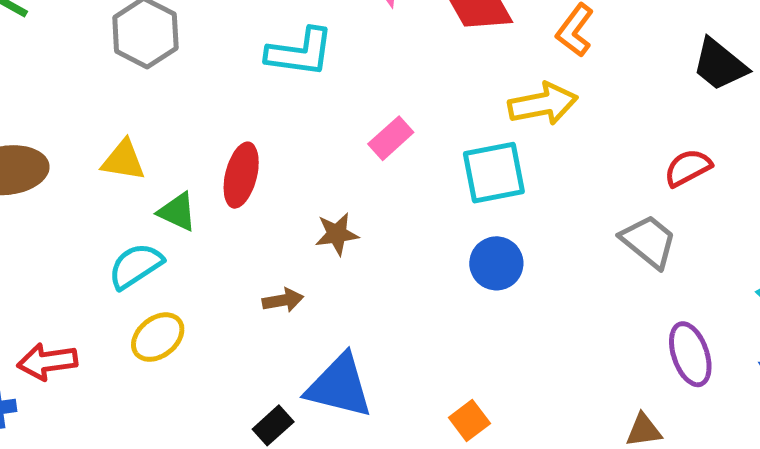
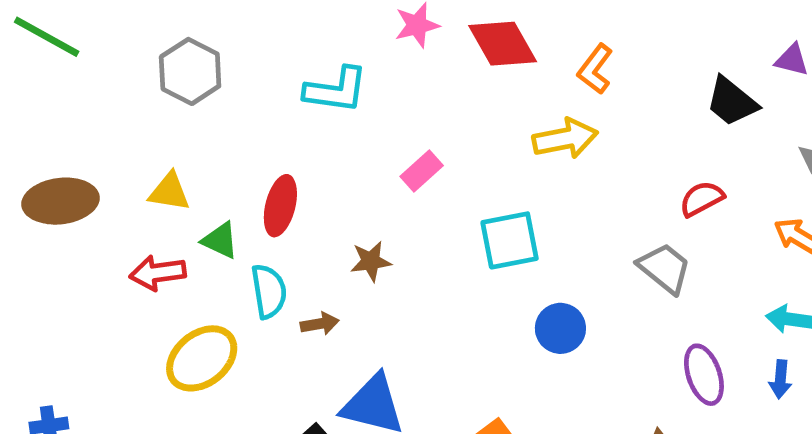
cyan square: (494, 173) -> (510, 240), moved
blue circle: (496, 263) -> (560, 328), moved
cyan semicircle: (136, 266) -> (269, 291), moved, turned 114
yellow ellipse: (158, 337) -> (202, 358), size x1.4
red arrow: (47, 362) -> (158, 273), moved

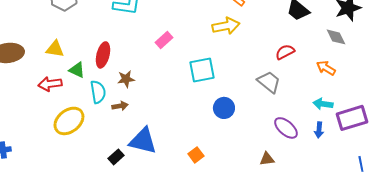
brown star: (371, 261) -> (126, 79), moved
purple ellipse: (704, 375) -> (286, 128), turned -30

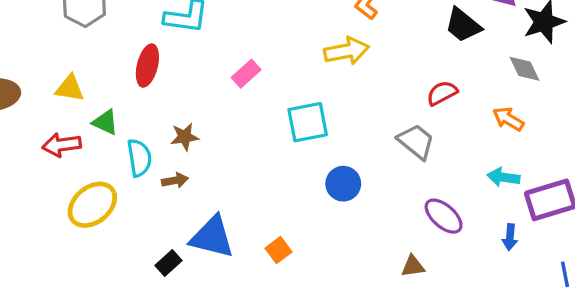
red ellipse: (103, 55) -> (147, 66), moved
blue arrow: (319, 130) -> (510, 237), moved
orange square: (196, 155) -> (279, 250), moved

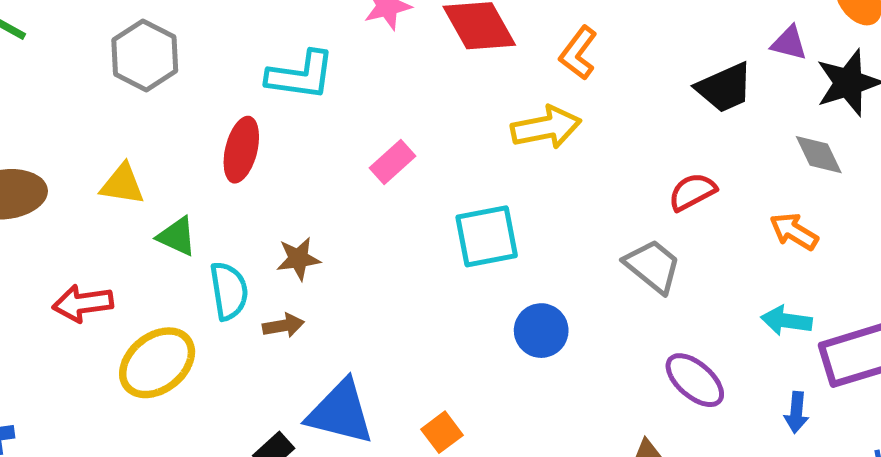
black trapezoid: (463, 25) -> (725, 88), turned -63
red arrow: (62, 145) -> (83, 303), moved

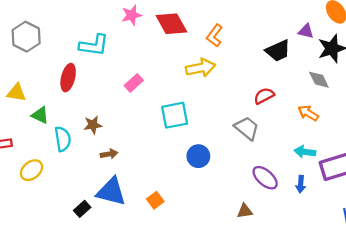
brown arrow: (283, 326) -> (109, 154), moved
yellow ellipse: (157, 363) -> (31, 170), size x0.7
blue arrow: (796, 412) -> (301, 184), moved

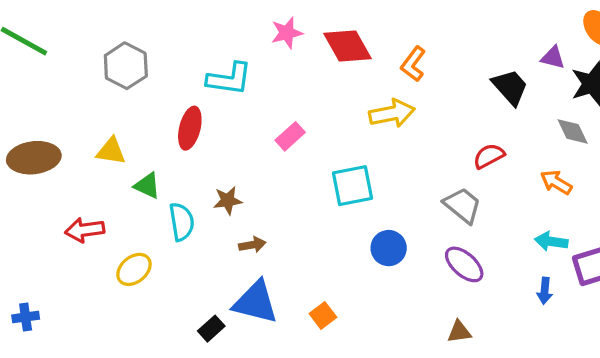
black trapezoid: (278, 51) -> (510, 87), turned -108
purple ellipse: (265, 178) -> (464, 264), moved

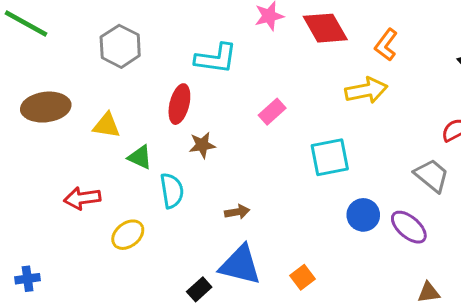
brown ellipse: (34, 158) -> (46, 107), moved
brown star: (228, 200) -> (202, 145), moved
purple ellipse: (464, 264) -> (409, 227), moved

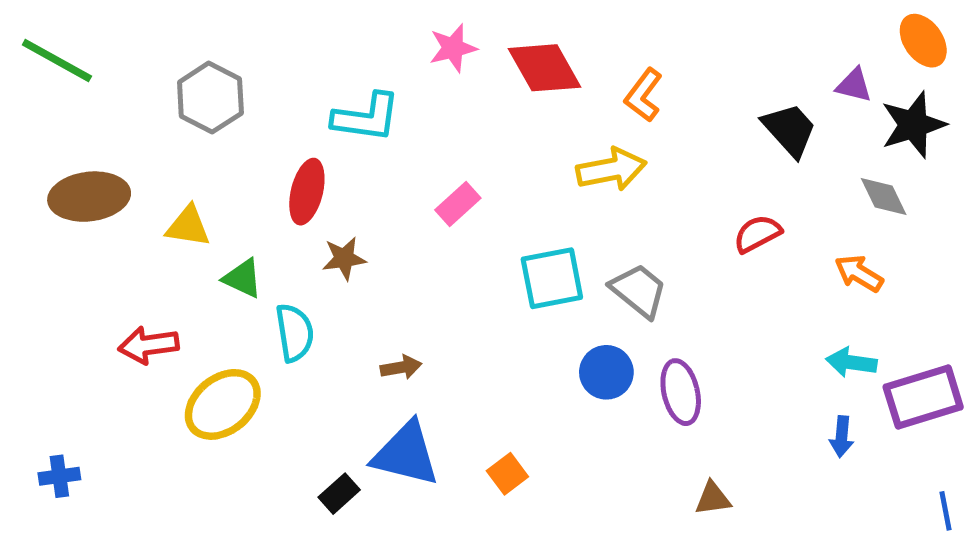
gray trapezoid: (432, 175) -> (639, 291), moved
purple ellipse: (409, 227) -> (681, 392), turned 36
yellow ellipse: (128, 235) -> (223, 404), size x1.4

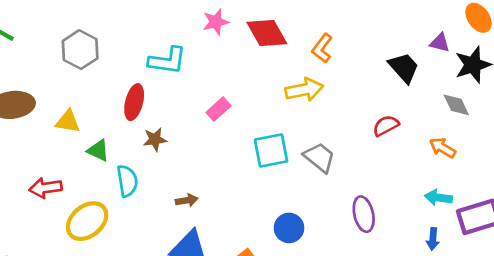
blue circle: (606, 372) -> (289, 228), moved
purple ellipse: (681, 392) -> (364, 214), moved

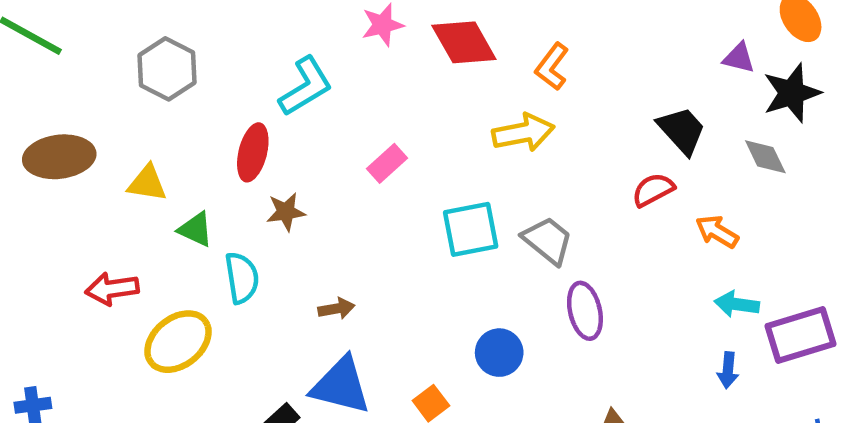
cyan L-shape: (167, 61) -> (306, 86), turned -39
black trapezoid: (404, 68) -> (682, 130), moved
orange arrow: (443, 148) -> (717, 232), moved
purple ellipse: (364, 214) -> (585, 311), moved

